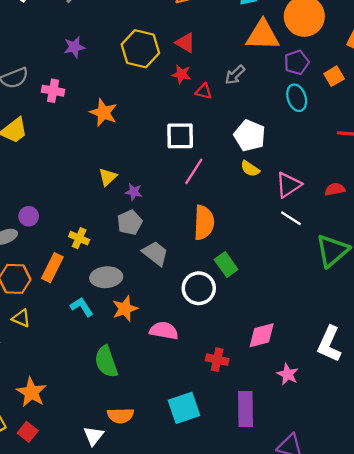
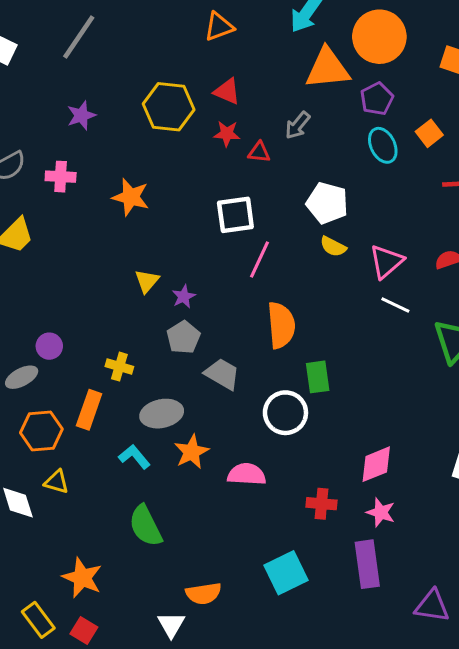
orange square: (334, 76) -> (429, 133), moved
purple star: (134, 192) -> (184, 297), turned -30
green rectangle: (226, 265) -> (318, 377), turned 35
green semicircle: (106, 362) -> (146, 526), moved
pink star: (288, 374) -> (381, 512), moved

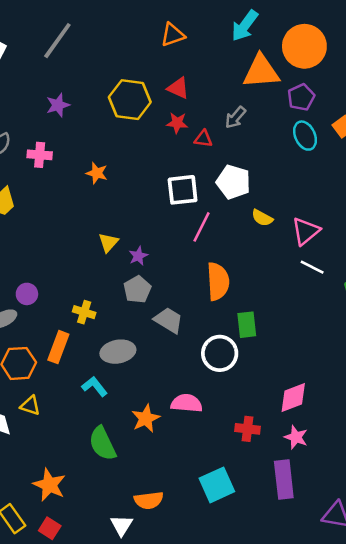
orange star: (131, 197) -> (97, 173), size x0.7
white pentagon: (327, 203) -> (233, 182), moved
orange star: (192, 452) -> (146, 418), moved

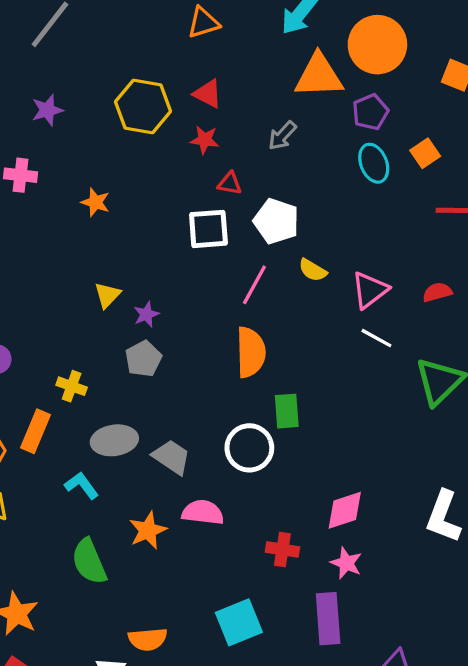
red triangle: (203, 139) -> (230, 183), moved
pink line: (201, 227) -> (254, 285), moved
gray trapezoid: (169, 320) -> (172, 457), moved

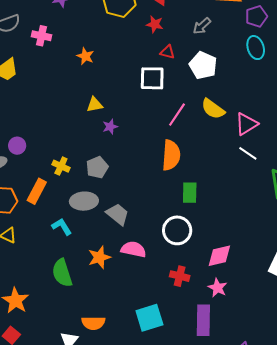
white pentagon: (276, 221) -> (203, 65), moved
yellow semicircle: (313, 270) -> (213, 109), size x1.4
yellow triangle: (107, 295) -> (95, 105), moved, turned 30
gray pentagon: (143, 359) -> (97, 167), moved
white circle: (249, 448) -> (177, 230), moved

